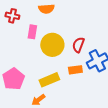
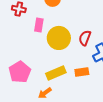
orange rectangle: (75, 70) -> (82, 72), moved

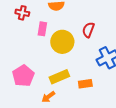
red semicircle: (85, 38) -> (88, 30), moved
orange rectangle: (82, 72) -> (85, 84), moved

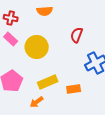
pink rectangle: (42, 29) -> (11, 39), moved, turned -56
yellow circle: (62, 42) -> (37, 47), moved

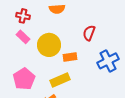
orange rectangle: (74, 89) -> (70, 57), moved

